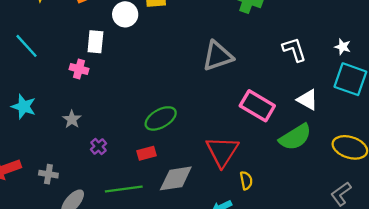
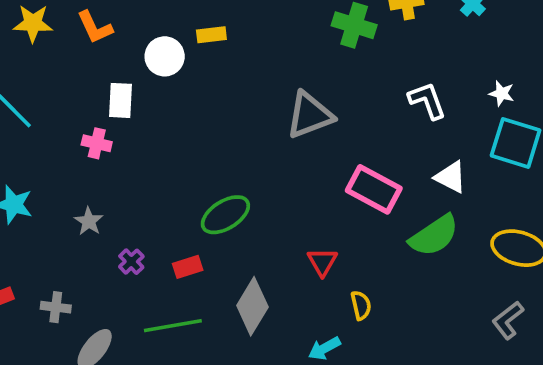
red triangle: (222, 151) -> (322, 262), size x0.6
red rectangle: (146, 153) -> (188, 267), moved
gray diamond: (176, 178) -> (252, 306), turned -48

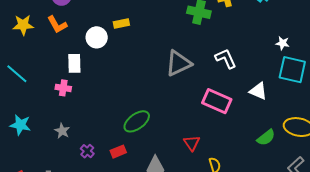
white L-shape: (427, 101) -> (226, 59), moved
green semicircle: (434, 236) -> (266, 137), moved, size x0.7

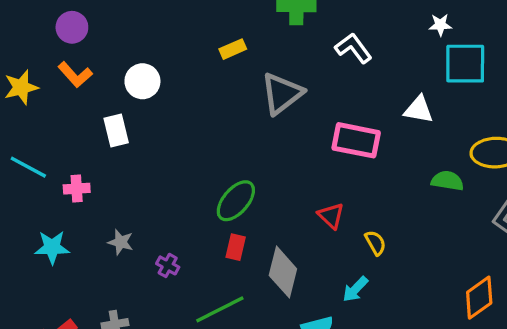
yellow rectangle: (121, 24) -> (233, 49), moved
white L-shape: (226, 59) -> (353, 48), moved
pink cross: (63, 88) -> (77, 189), moved
green semicircle: (266, 137) -> (447, 181), turned -120
red rectangle: (118, 152) -> (236, 247), moved, turned -42

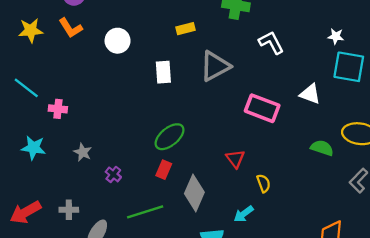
white rectangle: (116, 130) -> (163, 72), moved

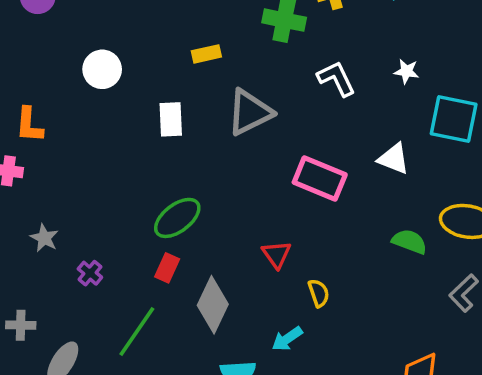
orange L-shape: (71, 28) -> (29, 125), moved, turned 35
white star: (336, 36) -> (406, 71), moved
green line: (145, 212) -> (137, 332), turned -40

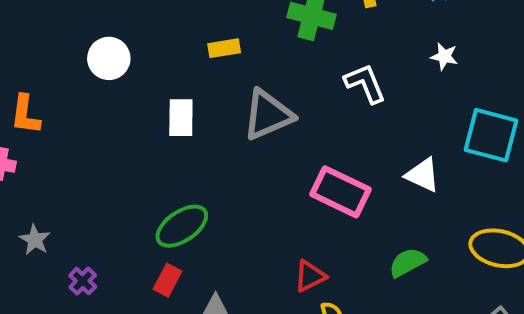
white star: (406, 71) -> (444, 56), moved
green semicircle: (409, 242) -> (408, 262), moved, turned -52
red triangle: (277, 254) -> (310, 276), moved, turned 36

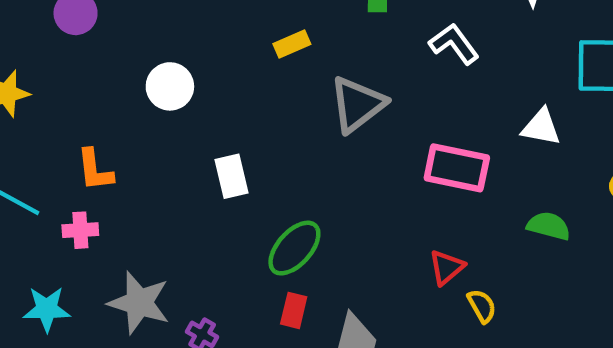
white rectangle: (181, 118) -> (231, 176), moved
gray star: (35, 240) -> (139, 303), size x1.8
green semicircle: (408, 262) -> (549, 226), turned 57

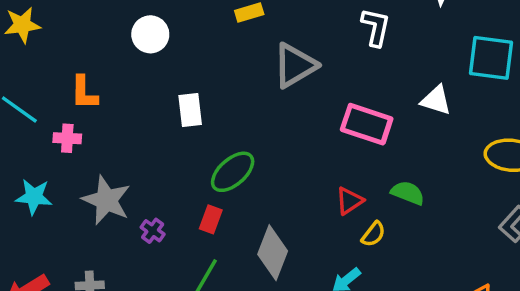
white L-shape: (454, 44) -> (376, 27), turned 42
green semicircle: (549, 226) -> (408, 193), moved
yellow semicircle: (482, 306) -> (373, 234), turned 60
red rectangle: (294, 310) -> (211, 219), moved

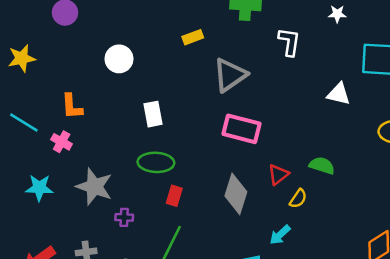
pink rectangle: (367, 124) -> (241, 129), moved
pink cross: (67, 138) -> (62, 142), turned 30
green ellipse: (233, 172) -> (156, 162), moved, turned 48
purple cross: (153, 231) -> (124, 217), moved, turned -30
gray diamond: (273, 253) -> (236, 194), moved

